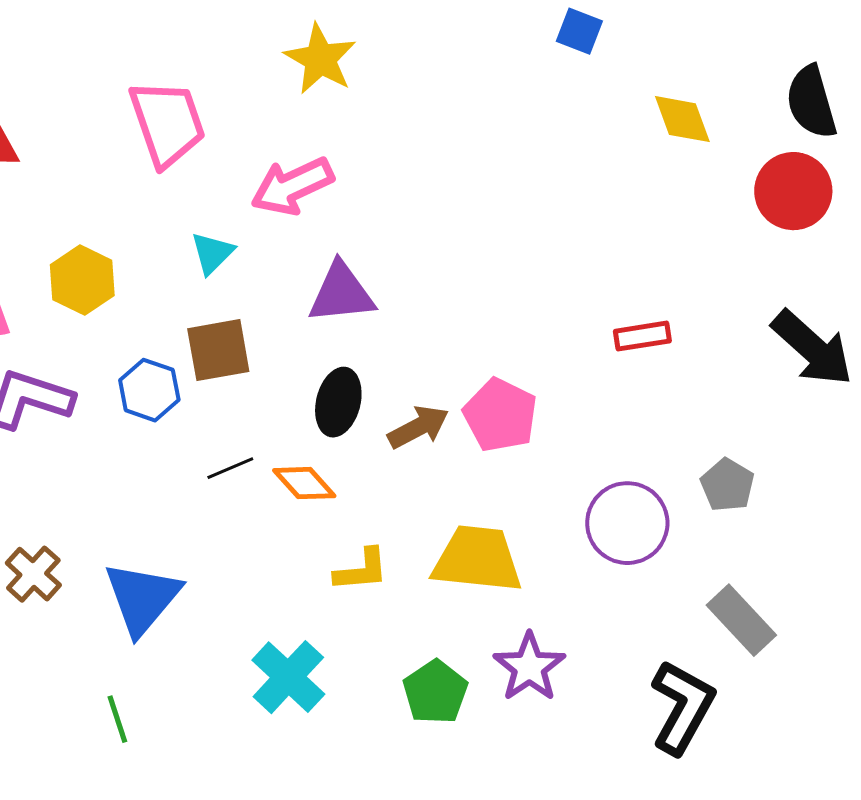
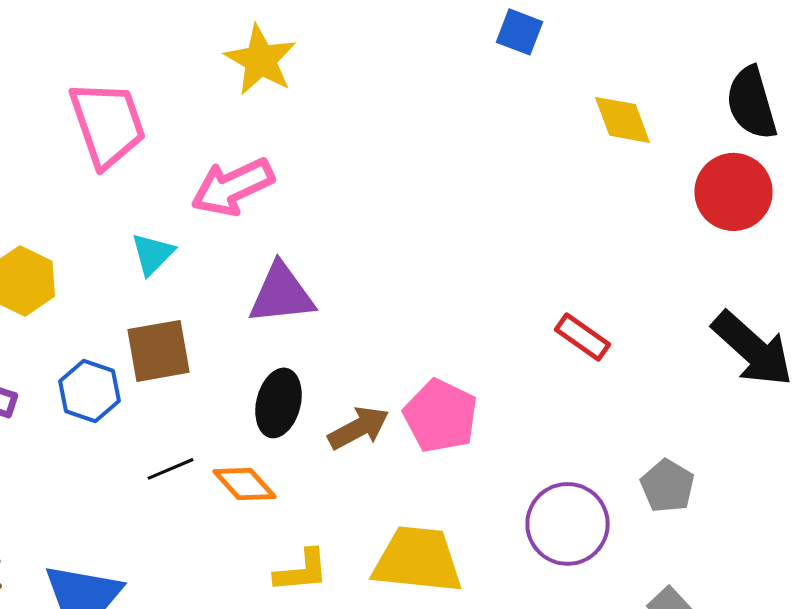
red rectangle: (642, 336) -> (582, 337), turned 44

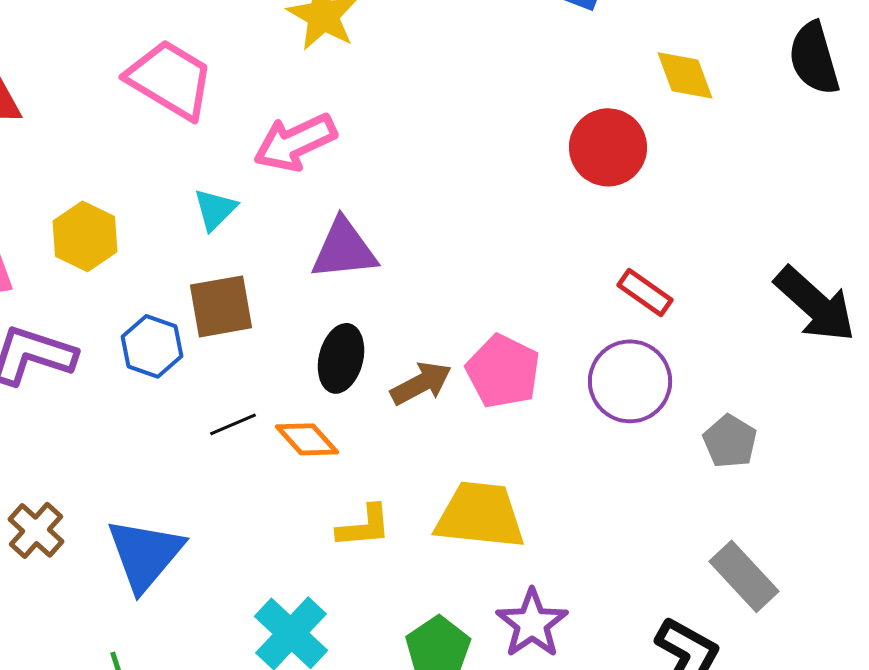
pink trapezoid: (108, 124) -> (170, 79), turned -40
red circle: (734, 192) -> (608, 147), moved
purple circle: (568, 524) -> (630, 381), moved

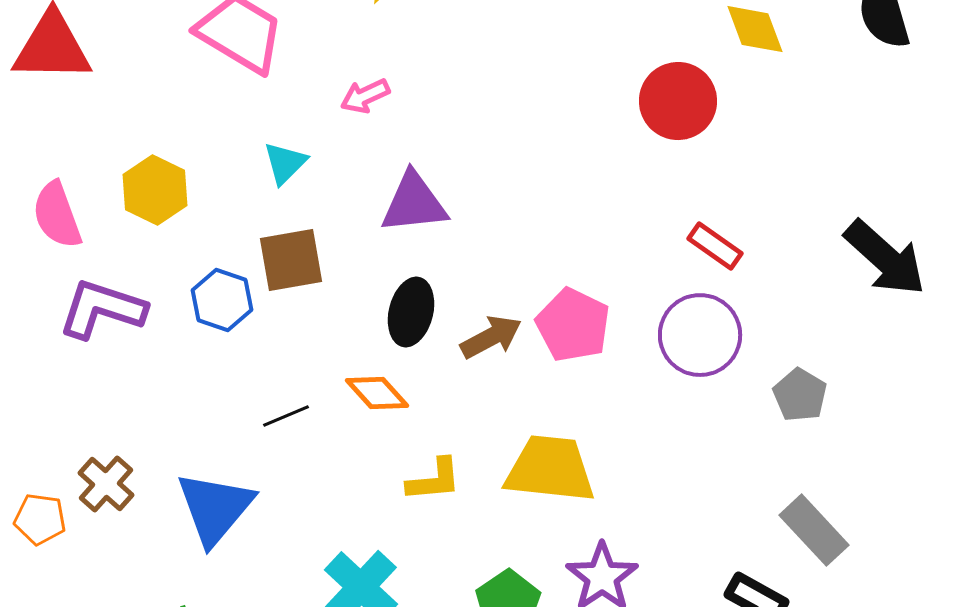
pink arrow: (295, 142) -> (365, 96), size x0.6
black line: (233, 424) -> (286, 416), moved

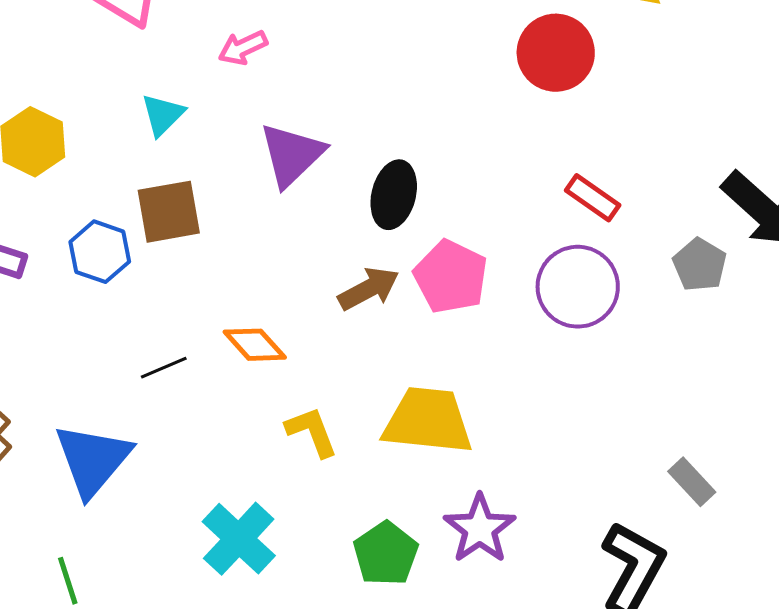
purple triangle: (414, 203) -> (292, 155), turned -38
black ellipse: (411, 312) -> (394, 195), moved
gray pentagon: (800, 395) -> (700, 265), moved
yellow L-shape: (434, 480) -> (312, 432), turned -106
gray rectangle: (814, 530) -> (692, 482), size x0.7

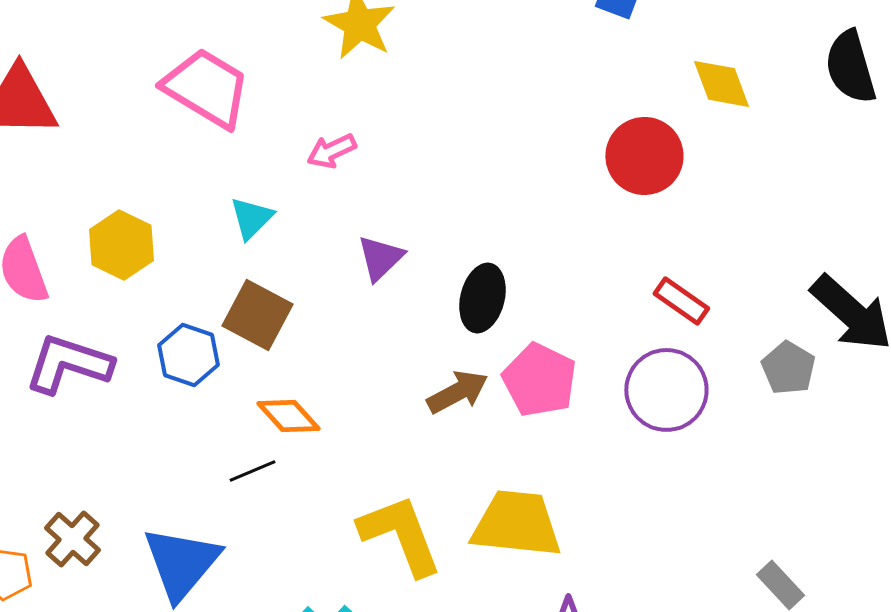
purple triangle: (292, 155) -> (380, 258), size x0.7
brown square: (169, 212) -> (257, 315), turned 38
orange diamond: (255, 345) -> (288, 416), moved
yellow L-shape: (312, 432) -> (400, 535), size x1.6

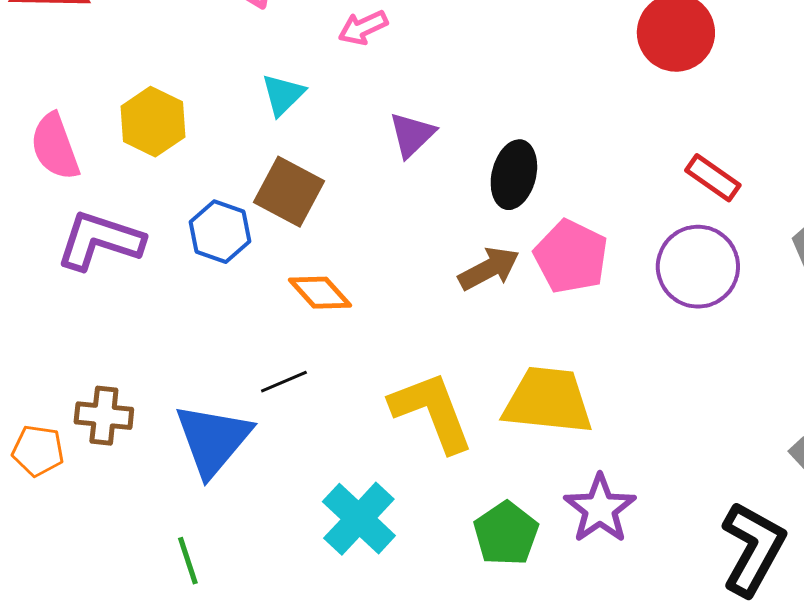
black line: (252, 471) -> (284, 382), moved
brown cross: (72, 539) -> (104, 416), turned -36

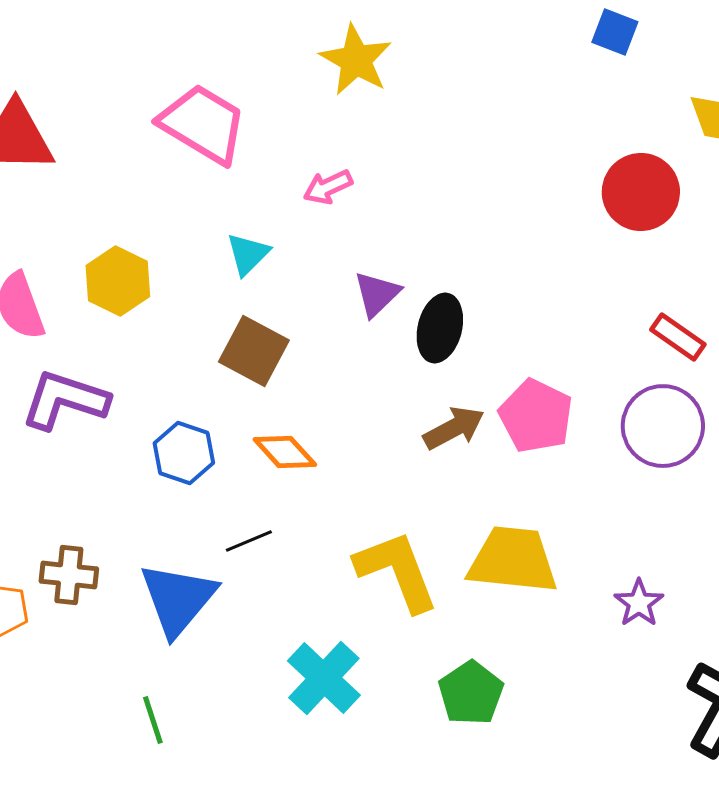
black ellipse: (514, 175) -> (440, 328), moved
blue hexagon: (220, 232) -> (184, 453), moved
purple star: (600, 509) -> (639, 603), moved, size x0.7

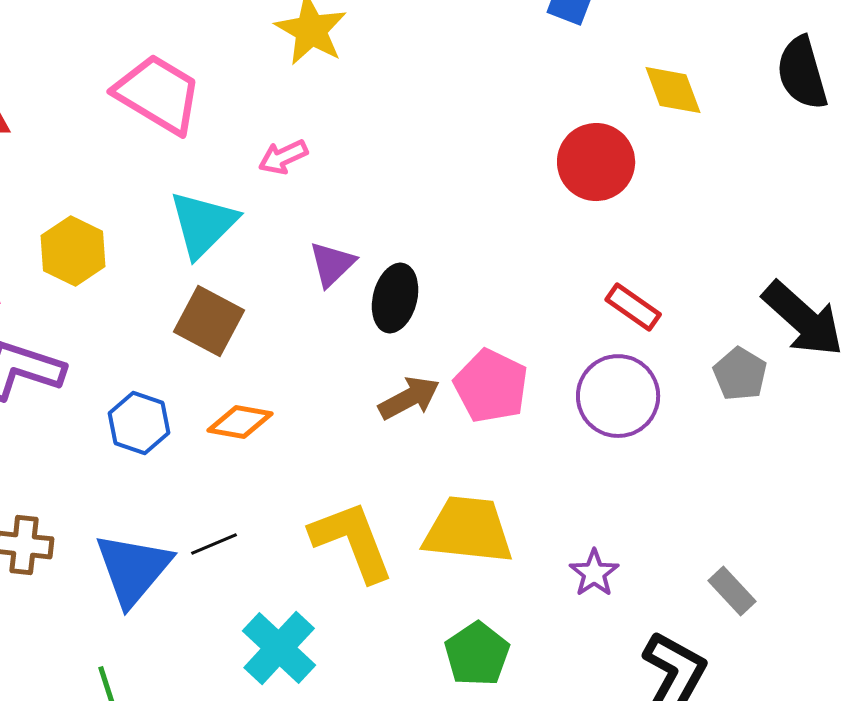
cyan triangle: (248, 254) -> (203, 224), size x1.6
orange diamond: (285, 452) -> (240, 422), turned -38
black line: (249, 541) -> (214, 544), moved
green pentagon: (471, 693) -> (477, 654), moved

